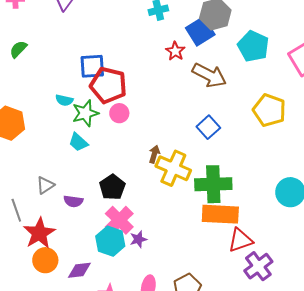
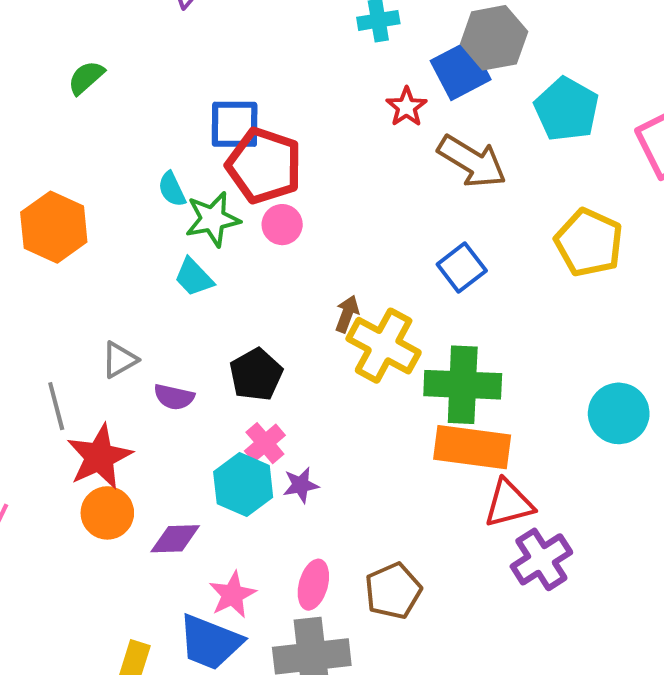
cyan semicircle: (64, 100) -> (172, 189), turned 48
pink cross: (119, 220) -> (265, 443), size x0.7

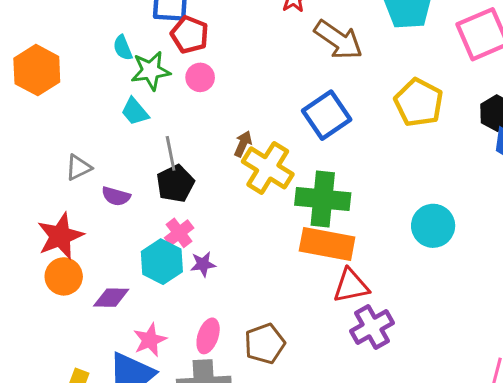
red pentagon: (264, 166) -> (190, 35), size x0.7
blue square: (462, 267) -> (327, 115), size x1.4
gray line: (56, 406) -> (171, 153), moved

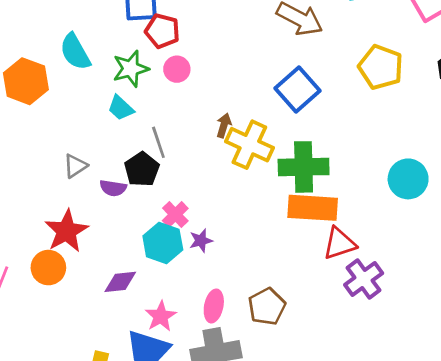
cyan semicircle: (123, 48) -> (75, 52), moved, size x1.6
black pentagon: (175, 184) -> (142, 169), moved
orange circle: (64, 276) -> (48, 268), moved

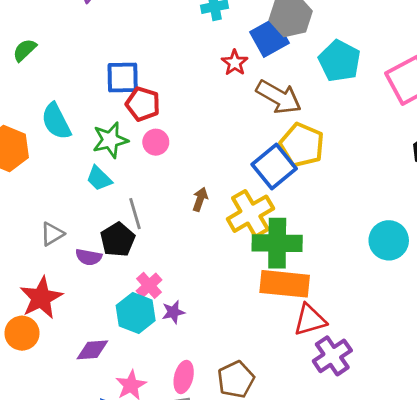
yellow pentagon: (381, 67) -> (302, 145), moved
yellow cross: (249, 145) -> (250, 214), moved, turned 33
cyan circle: (408, 179) -> (389, 240), moved

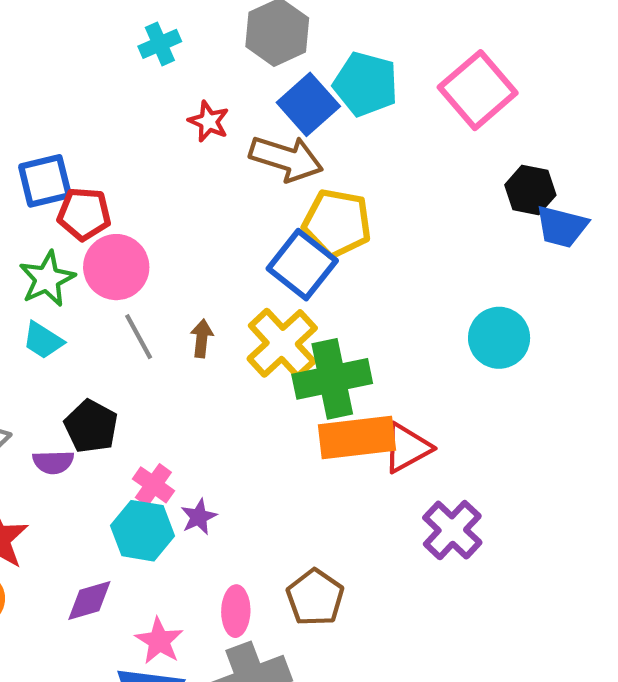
blue square: (269, 37) -> (308, 104), moved
pink circle: (156, 142) -> (116, 267), size x1.6
gray line: (135, 214) -> (139, 337), moved
red triangle: (310, 320) -> (407, 448), moved

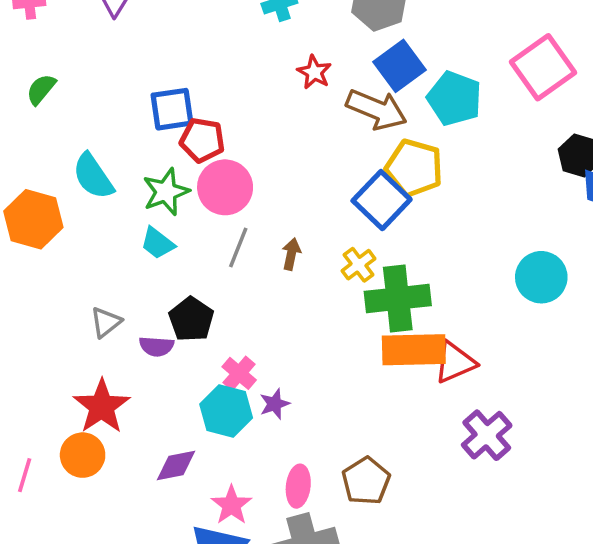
cyan pentagon: (366, 84) -> (454, 98), moved
gray line: (139, 337) -> (238, 248), turned 45
yellow cross: (282, 343) -> (358, 265), size x0.6

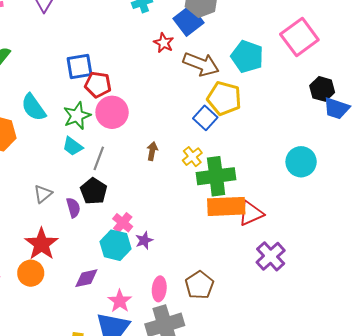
blue square: (399, 66) -> (189, 21), moved
blue square: (382, 200) -> (205, 118), size x0.7
gray line: (238, 248) -> (99, 158), moved
purple semicircle: (157, 346) -> (73, 208), turned -108

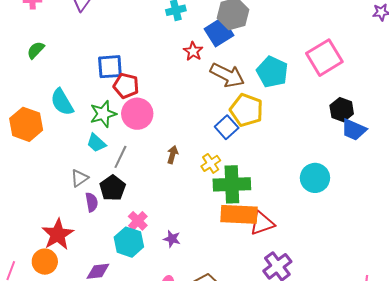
gray triangle: (43, 194) -> (79, 178), moved
purple star: (144, 240) -> (172, 239), moved, turned 30

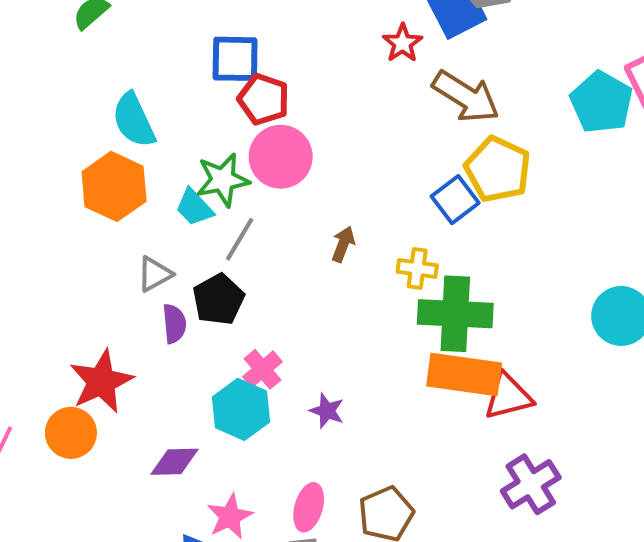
cyan pentagon: (272, 72) -> (601, 102), moved
green star: (103, 114) -> (223, 180), moved
orange hexagon: (26, 124) -> (114, 186), moved
yellow cross: (211, 163) -> (417, 268), turned 36

